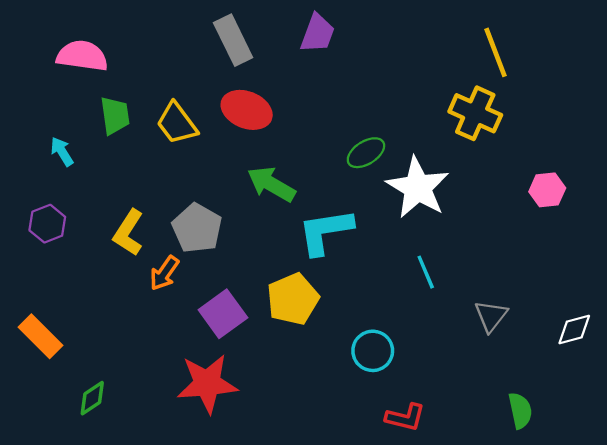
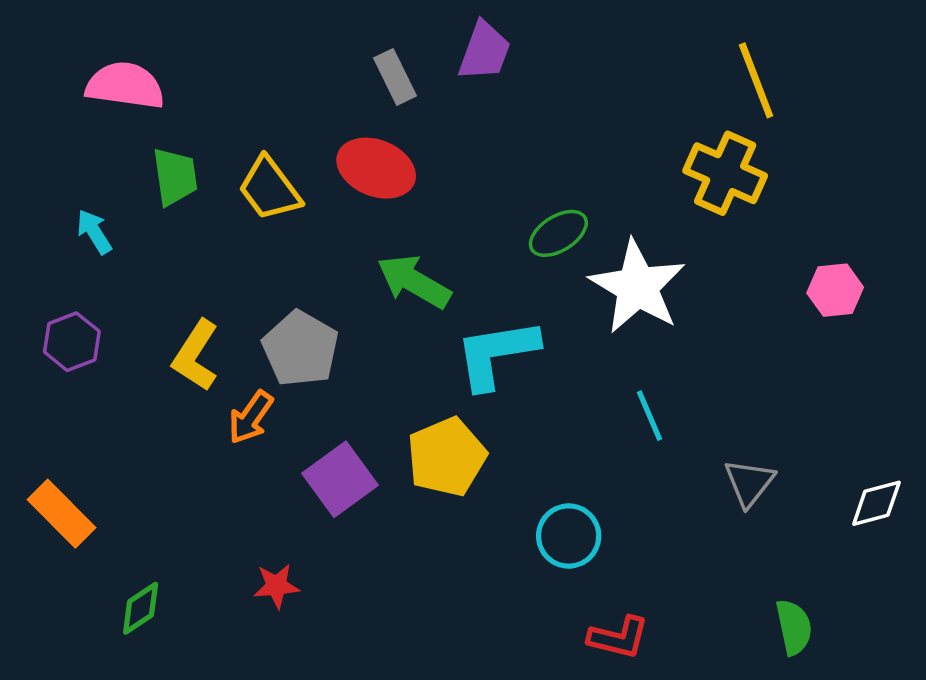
gray rectangle: (233, 40) -> (395, 77), moved, size x0.7
red star: (207, 384) -> (276, 586), moved, size x0.5

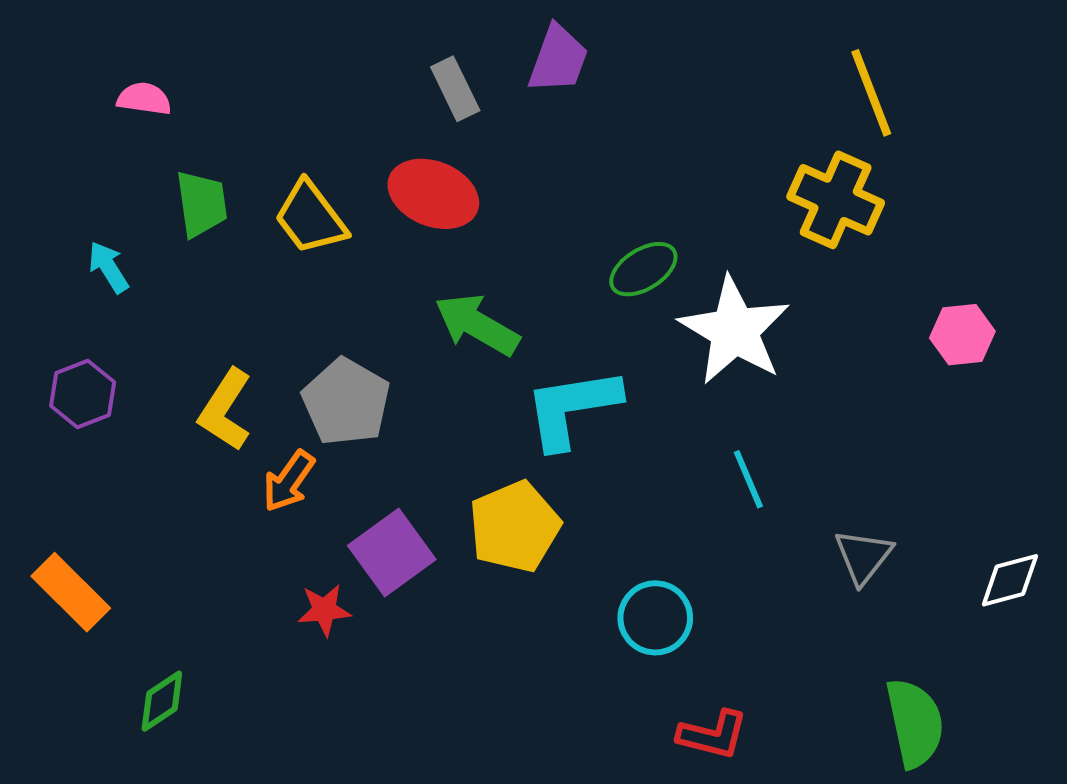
pink semicircle: (125, 86) -> (144, 99), size x0.6
red star: (276, 586) -> (324, 610), moved
green semicircle: (794, 627) -> (915, 723), size x1.4

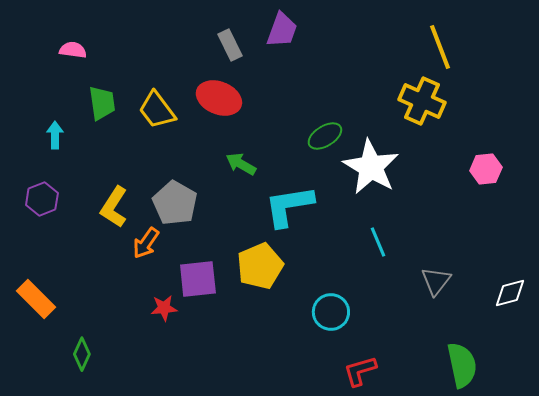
cyan arrow: (108, 267) -> (55, 135), turned 32
green arrow: (477, 325) -> (241, 164), size x0.7
purple square: (392, 552) -> (198, 279), turned 30
green diamond: (162, 701) -> (82, 354), turned -32
red L-shape: (713, 735) -> (360, 371), turned 150

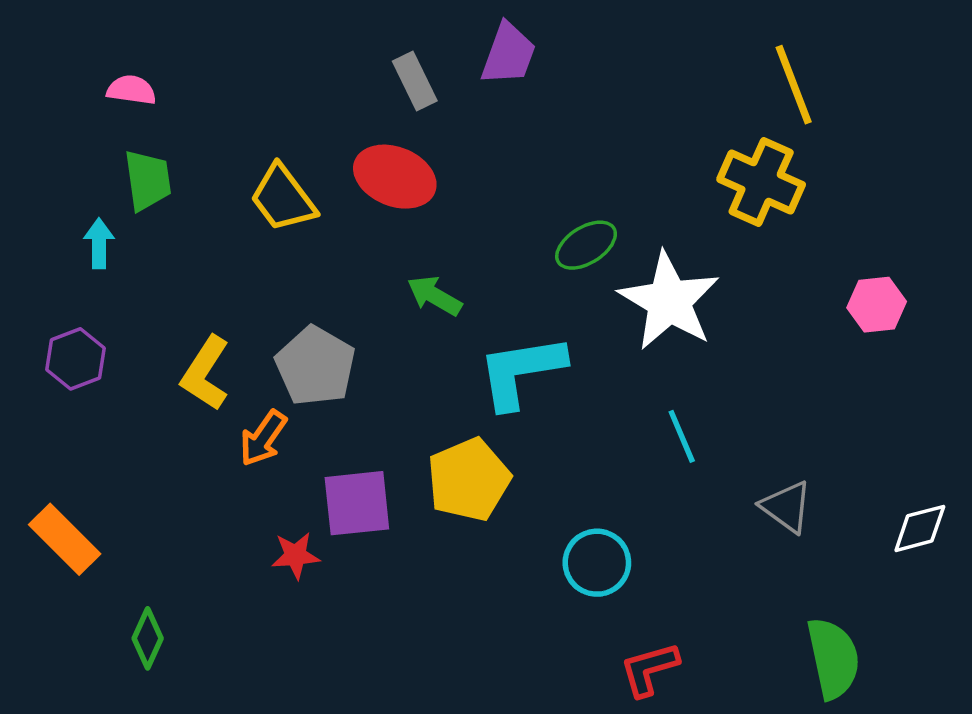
green trapezoid: (102, 103) -> (148, 180), moved
gray triangle: (436, 281) -> (786, 507), turned -32

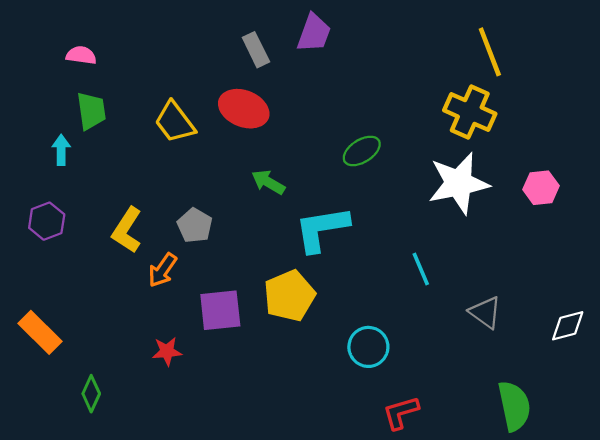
white star: (669, 301) -> (459, 183), moved, turned 30
gray pentagon: (315, 366) -> (195, 226), size x0.7
red star: (296, 555) -> (167, 351), moved

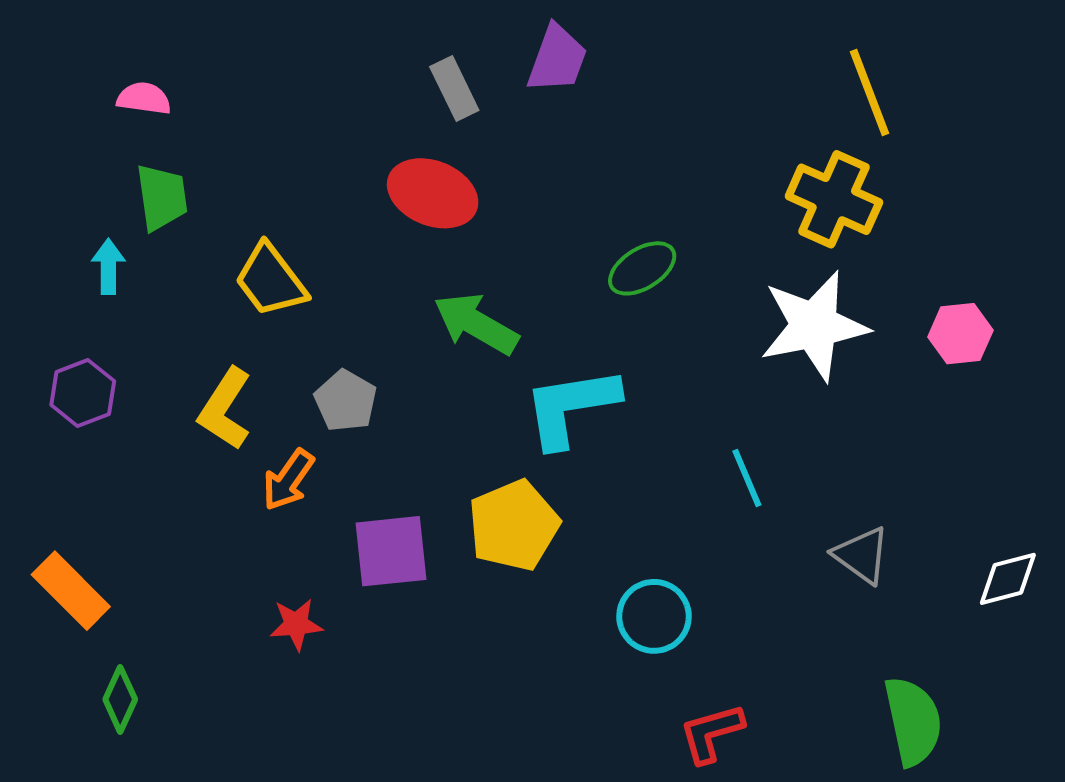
yellow trapezoid: (175, 122) -> (270, 280), moved
green arrow: (268, 182) -> (476, 324), size x1.4
green diamond: (91, 394) -> (120, 699), moved

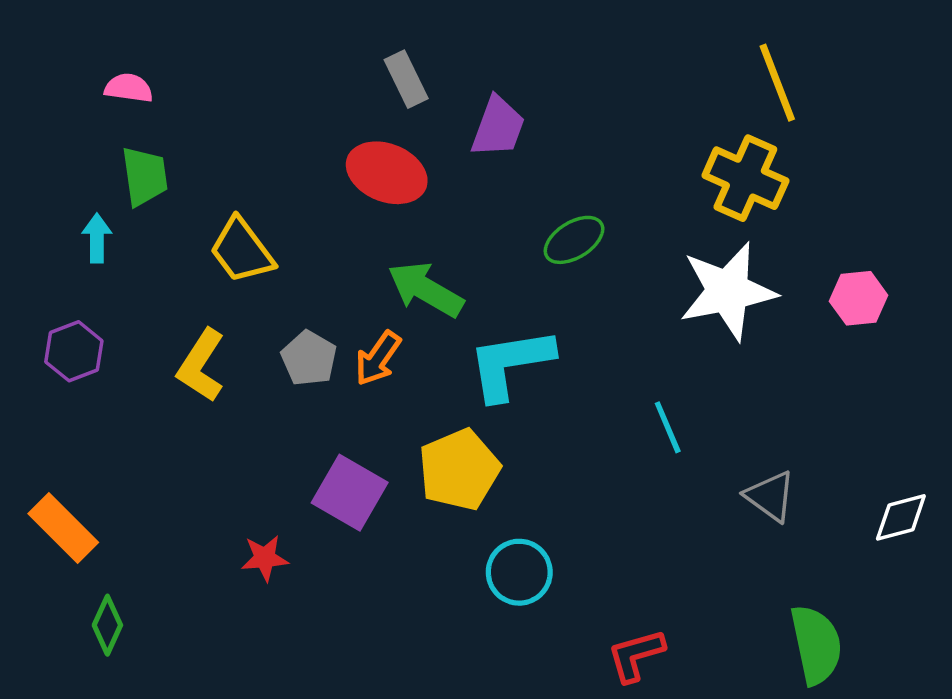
purple trapezoid: (557, 59) -> (498, 127), moved
orange arrow: (288, 480) -> (378, 358), moved
purple square: (391, 551) -> (350, 493), turned 36
cyan circle: (654, 616) -> (519, 572), moved

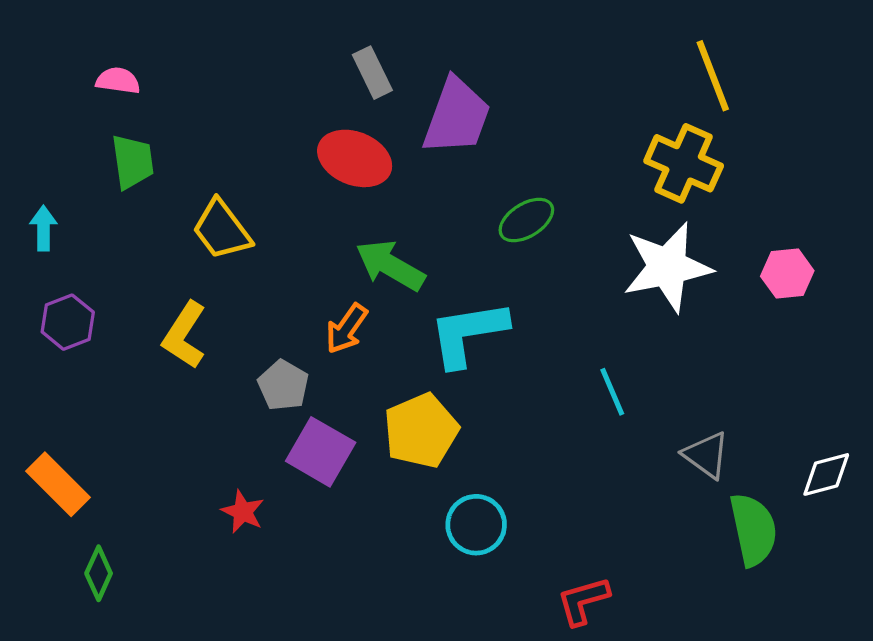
purple trapezoid: (498, 127) -> (457, 116), size x1.4
cyan arrow: (97, 238) -> (43, 228), moved
gray pentagon: (309, 358) -> (283, 385), moved
red star: (265, 558) -> (243, 512), turned 30
green semicircle: (816, 645) -> (753, 530), moved

